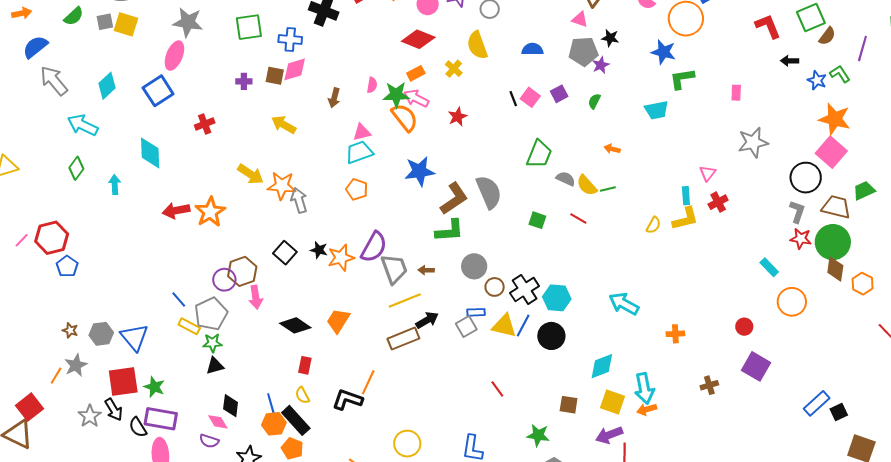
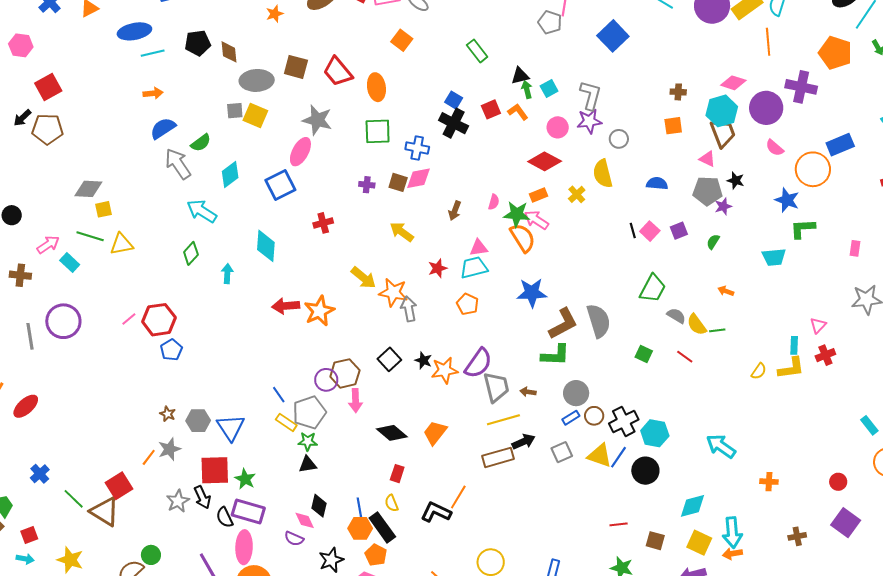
green semicircle: (74, 16) -> (201, 143), moved
red star: (458, 117) -> (438, 268), moved
blue rectangle: (476, 312) -> (571, 418), moved, turned -36
red line: (497, 389) -> (619, 524), moved, turned -66

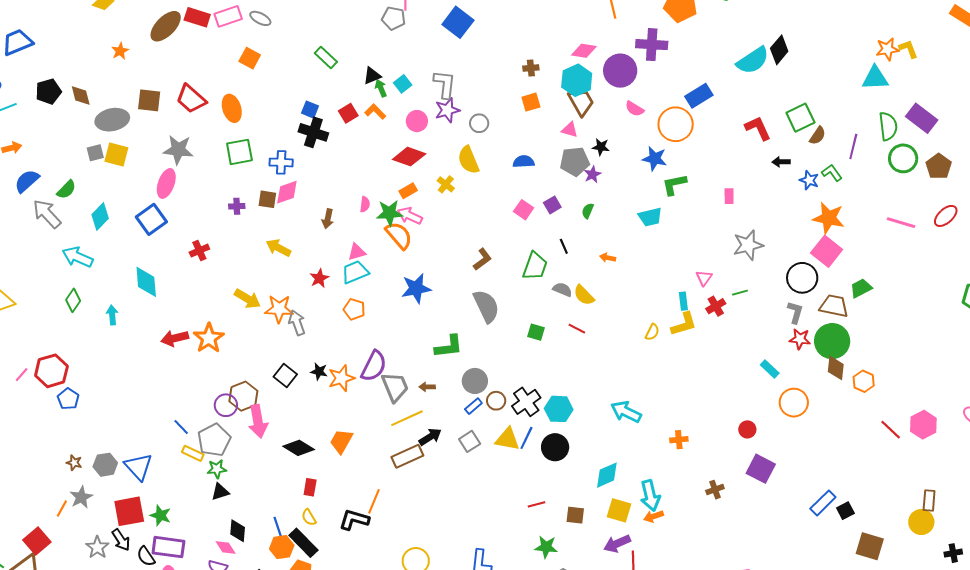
black line: (633, 230) -> (564, 246), moved
brown L-shape: (563, 324) -> (482, 259), moved, size x0.7
green line: (717, 330) -> (740, 293), moved
pink arrow: (356, 401) -> (258, 421), size x1.4

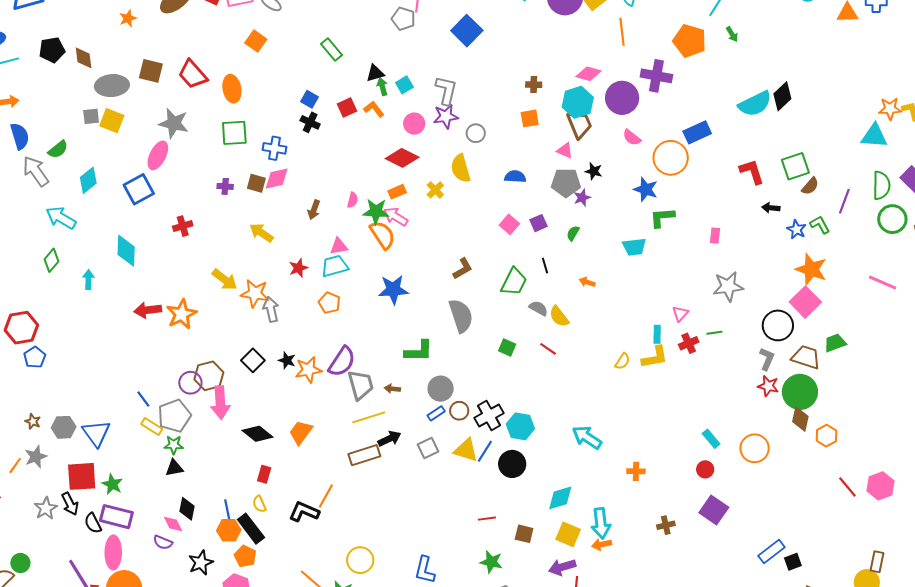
black cross: (313, 132) -> (310, 122), size x0.7
blue semicircle: (27, 181) -> (20, 136), turned 108
cyan rectangle: (770, 369) -> (711, 439), moved

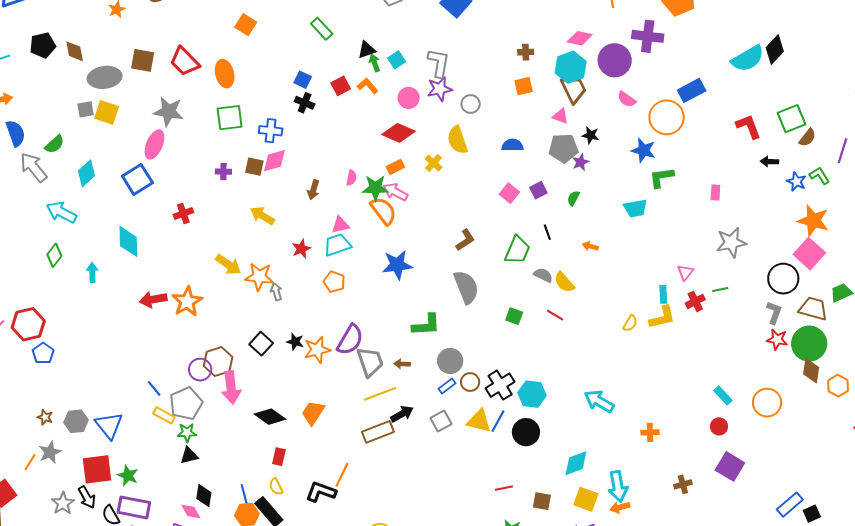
gray arrow: (271, 309) -> (276, 292), size x0.7

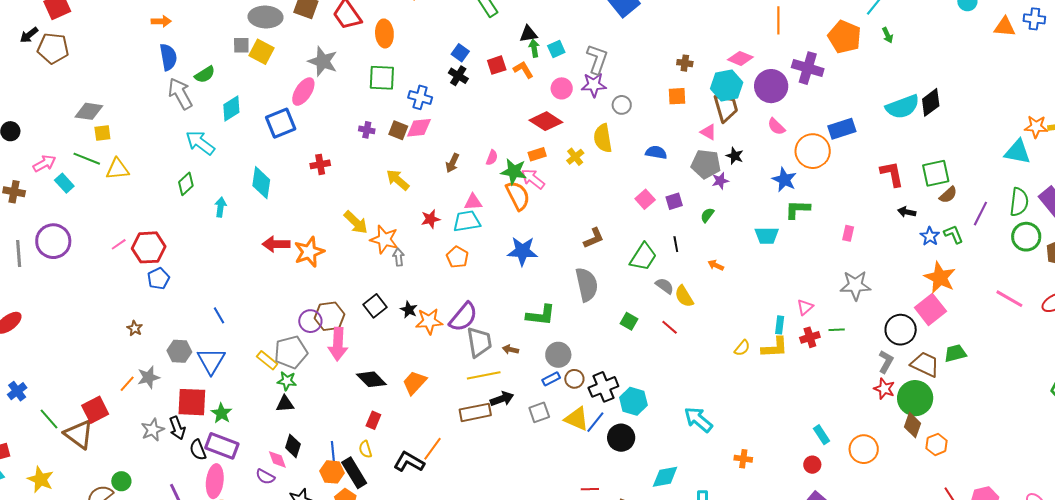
blue line: (154, 388) -> (219, 315), moved
brown star: (45, 417) -> (135, 328), moved

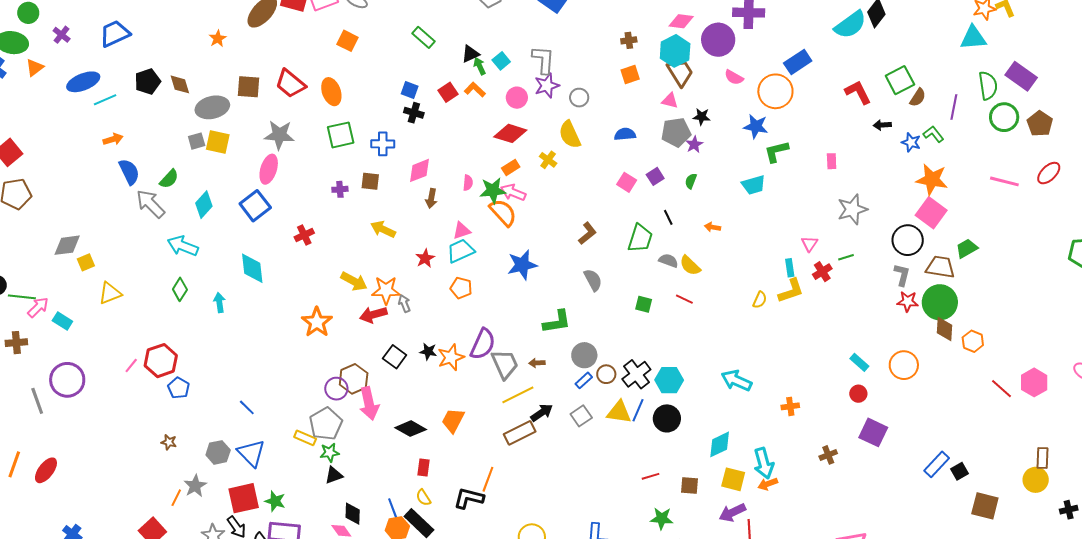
pink diamond: (419, 128) -> (419, 170), moved
green line: (87, 159) -> (22, 297), moved
red arrow: (276, 244) -> (373, 315), moved
gray semicircle: (587, 285) -> (593, 280), size x0.7

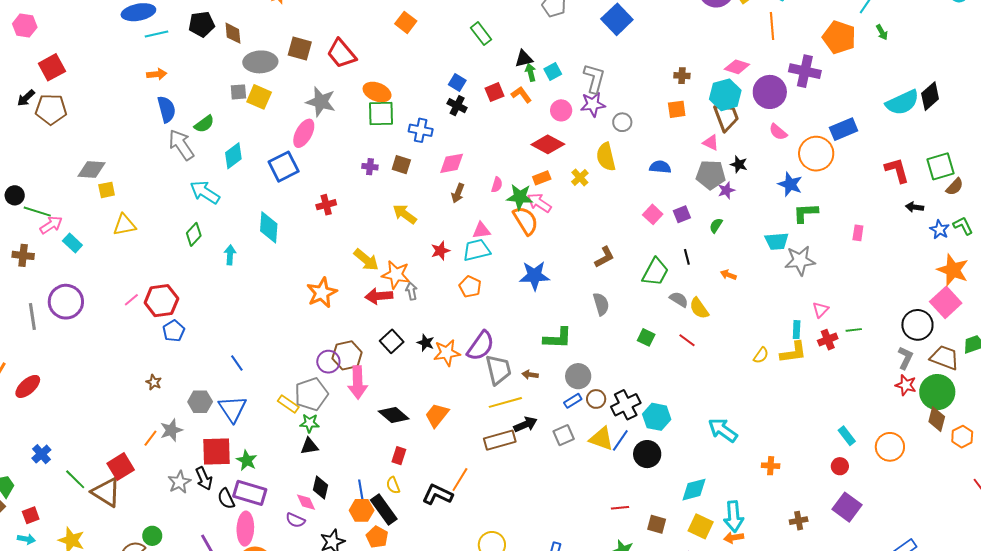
orange ellipse: (331, 92) -> (377, 92), moved, turned -60
gray star: (852, 209) -> (800, 261), moved

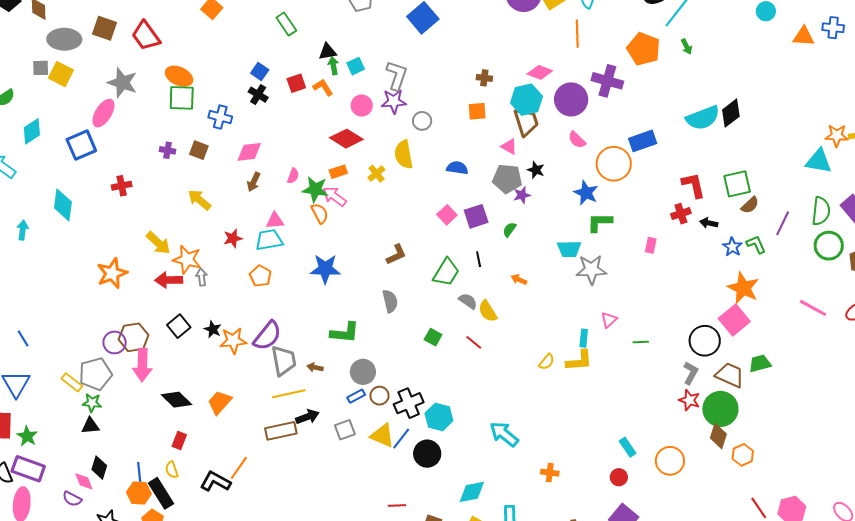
purple square: (682, 214) -> (476, 216), size x1.4
orange semicircle: (526, 221) -> (320, 213), size x0.7
red cross: (828, 340) -> (681, 214), moved

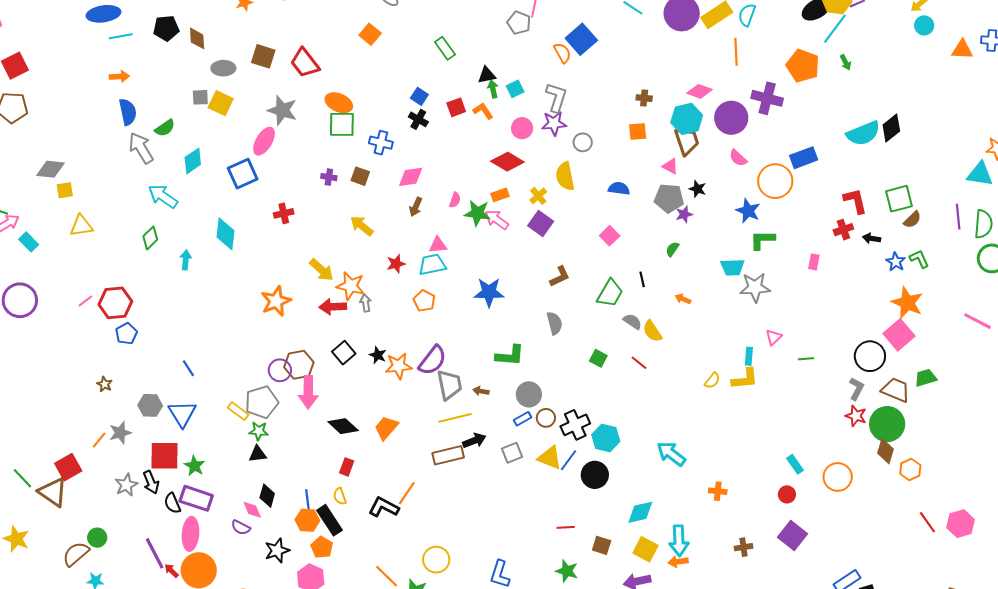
gray ellipse: (64, 39) -> (223, 68), size x0.7
orange semicircle: (320, 213) -> (562, 53), moved
purple square: (476, 216) -> (541, 223), moved, turned -35
purple line: (783, 223) -> (958, 217), moved, turned -30

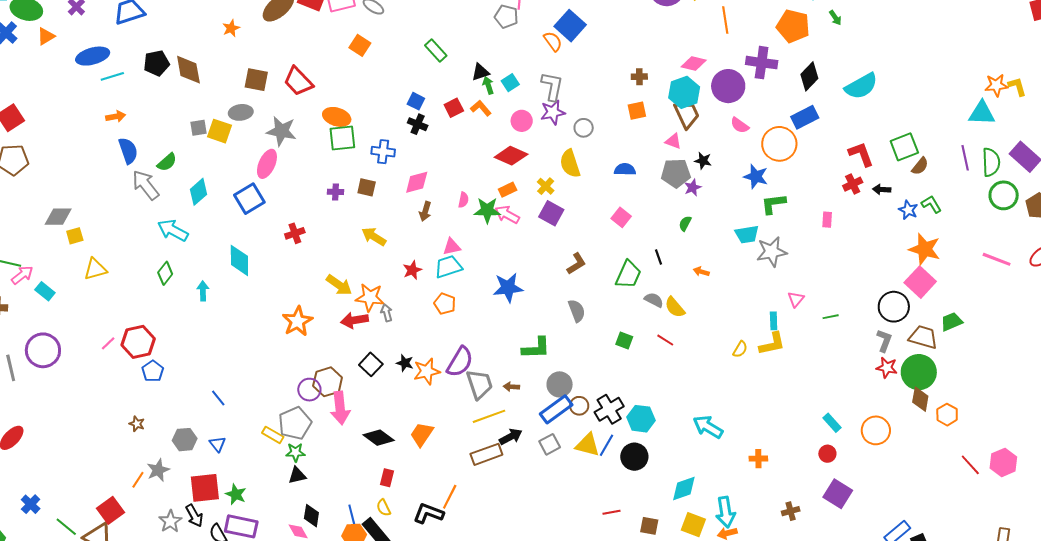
brown diamond: (197, 38) -> (188, 70), size x1.4
gray ellipse: (223, 68) -> (241, 112), moved
black diamond: (891, 128) -> (809, 76), moved
blue triangle: (182, 414) -> (218, 444), size x0.6
blue rectangle: (523, 419) -> (556, 409), size x1.8

